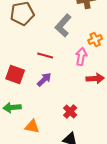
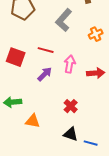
pink arrow: (81, 56) -> (70, 64), moved
red square: (15, 74) -> (16, 57), moved

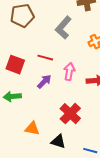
green arrow: (13, 102) -> (12, 97), moved
red cross: (71, 106) -> (70, 114), size x1.5
black triangle: (71, 134) -> (58, 142), moved

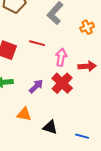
purple arrow: (44, 82) -> (36, 86), moved
red cross: (70, 114) -> (62, 83), moved

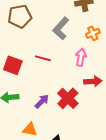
orange cross: (87, 27) -> (93, 33), moved
pink arrow: (61, 57) -> (81, 57), moved

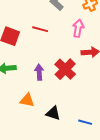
purple arrow: (42, 101) -> (39, 72), turned -49

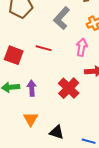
purple arrow: (39, 72) -> (32, 88), moved
orange triangle: (27, 100) -> (31, 119), turned 49

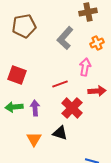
red line: (44, 48) -> (60, 84), moved, turned -35
black triangle: (57, 132) -> (60, 133), moved

